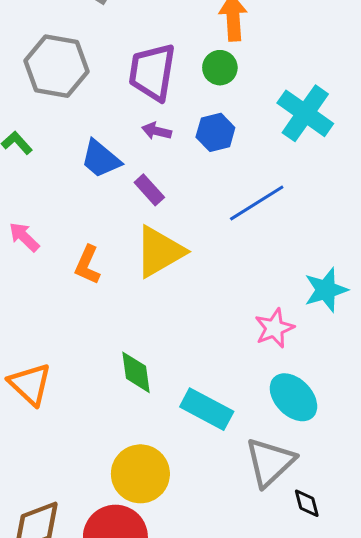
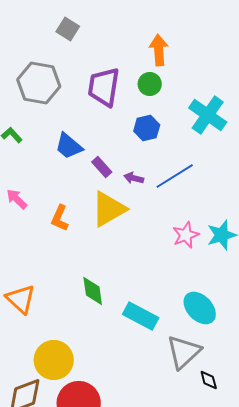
purple arrow: (157, 131) -> (134, 178), moved
pink star: (274, 328) -> (186, 235), moved
yellow circle: (140, 474) -> (54, 360), moved

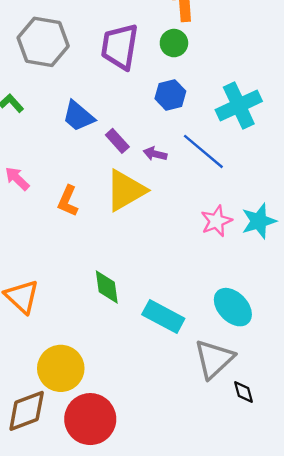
cyan cross: (208, 115) -> (239, 106), moved, turned 30
blue line: (175, 176) -> (203, 151), turned 72

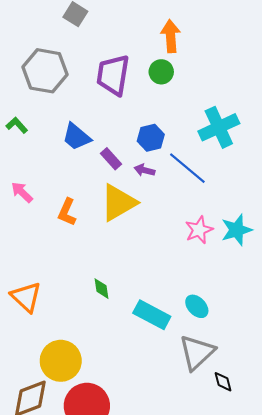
blue hexagon: (170, 95) -> (151, 138), moved
green diamond: (107, 287) -> (102, 289), size x0.7
cyan ellipse: (233, 307) -> (197, 306), moved, size x0.7

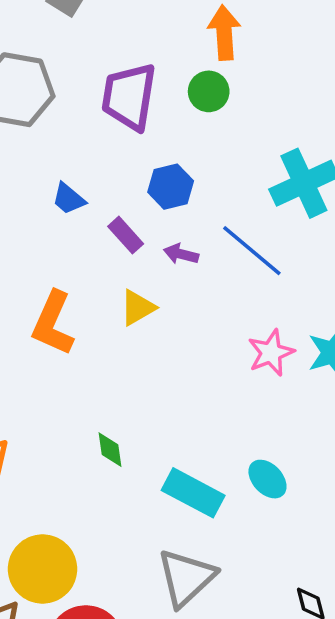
blue trapezoid: (76, 137) -> (69, 199), size x0.7
blue hexagon: (151, 138) -> (171, 187), moved
yellow triangle: (118, 203) -> (138, 308), size x0.6
orange L-shape: (67, 212) -> (53, 323), size x1.4
gray triangle: (197, 352) -> (186, 578), moved

